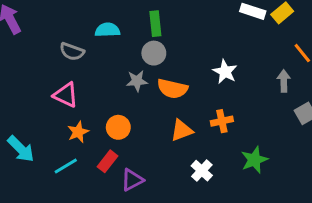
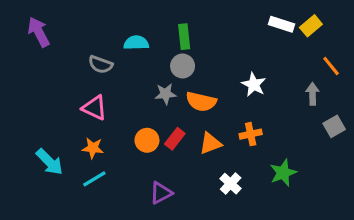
orange star: (78, 132) -> (93, 148), moved, turned 30
red rectangle: (107, 161) -> (175, 139), moved

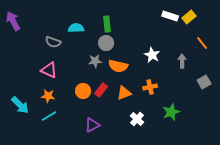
gray arrow: (313, 94) -> (182, 61), moved

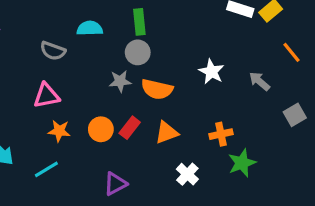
gray arrow: (182, 61) -> (259, 81), turned -48
pink triangle: (49, 70) -> (46, 96), turned -36
orange cross: (150, 87) -> (221, 134), moved
orange star: (48, 96) -> (59, 131), moved

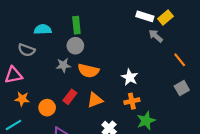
gray semicircle: (53, 51) -> (26, 50), moved
orange line: (292, 52) -> (180, 60), moved
white star: (211, 72) -> (130, 77), moved
gray arrow: (259, 81) -> (156, 36), moved
orange circle: (101, 129) -> (47, 108), moved

